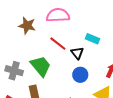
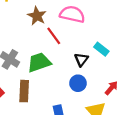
red line: (58, 44) -> (54, 36), moved
green trapezoid: (41, 66) -> (39, 62), turned -85

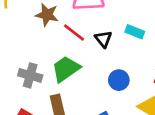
black triangle: (81, 60) -> (103, 39), moved

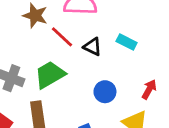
black triangle: (103, 39) -> (93, 47), turned -30

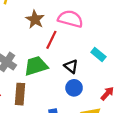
red line: (62, 37) -> (51, 40), turned 60
black triangle: (93, 47) -> (71, 66), moved

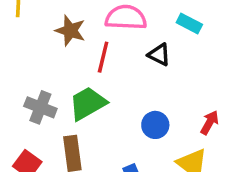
cyan rectangle: (98, 55) -> (189, 23), moved
black triangle: (71, 66) -> (159, 55), moved

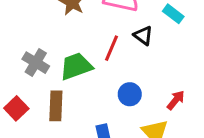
red line: (103, 57) -> (112, 48), moved

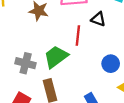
blue circle: (130, 94) -> (111, 64), moved

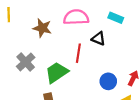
gray cross: (26, 63) -> (26, 62), moved, turned 30

